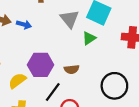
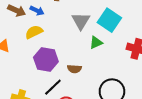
blue arrow: (24, 25) -> (37, 11), moved
yellow semicircle: (17, 81) -> (34, 32), moved

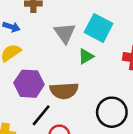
brown semicircle: (74, 69) -> (64, 91), size x1.6

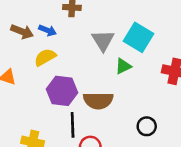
black circle: (112, 112) -> (147, 126), size x0.6
black line: (41, 115) -> (73, 125), turned -45

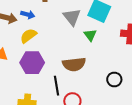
green triangle: (123, 66) -> (90, 35), turned -32
purple hexagon: (62, 91) -> (32, 63), moved

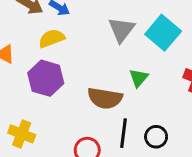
green triangle: (90, 35) -> (139, 78), moved
black line: (56, 86) -> (124, 133), moved

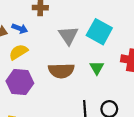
green triangle: (139, 78) -> (97, 68), moved
brown semicircle: (105, 98) -> (61, 71), moved

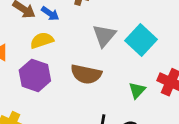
green triangle: (97, 68) -> (137, 90), moved

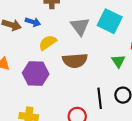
yellow semicircle: (42, 40) -> (48, 43), moved

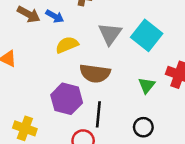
purple hexagon: (36, 74) -> (67, 99), moved
black line: (100, 98) -> (98, 114), moved

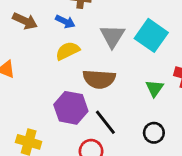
blue arrow: (55, 16) -> (65, 22), moved
black line: (98, 114) -> (105, 122), turned -40

